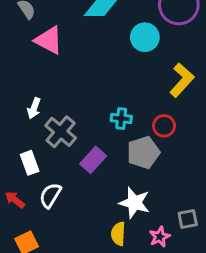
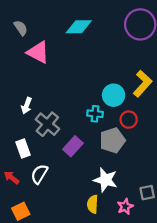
cyan circle: (145, 37) -> (114, 95), moved

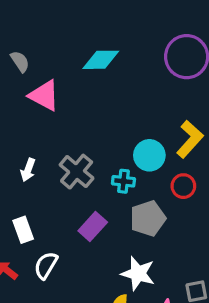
red circle: (129, 120) -> (183, 186), moved
gray cross: (47, 124) -> (77, 172), moved

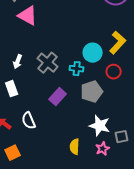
white rectangle: (23, 230) -> (12, 89), moved
white semicircle: (46, 265) -> (29, 121), turned -54
white star: (138, 273) -> (100, 126), moved

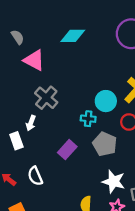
white arrow: (18, 62) -> (31, 123), moved
gray cross: (48, 63) -> (46, 98), moved
gray pentagon: (92, 92) -> (105, 144), turned -30

